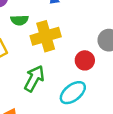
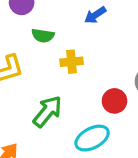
yellow cross: (46, 36) -> (72, 62), size x0.6

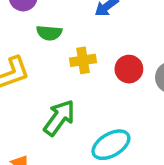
red circle: (115, 101) -> (129, 69), moved

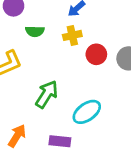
yellow cross: (83, 60) -> (72, 35), moved

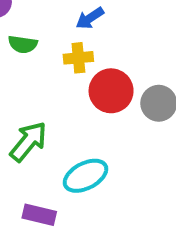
red circle: (96, 54) -> (111, 91), size x1.4

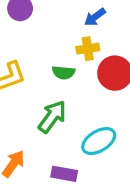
green semicircle: (23, 44) -> (64, 73), moved

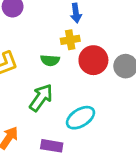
blue arrow: (95, 17) -> (76, 13), turned -60

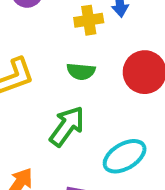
yellow cross: (70, 40) -> (89, 20), moved

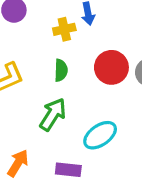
green semicircle: (81, 71) -> (61, 70), turned -90

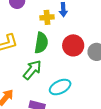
green semicircle: (61, 70) -> (41, 43), size x1.5

